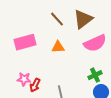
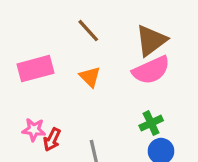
brown triangle: (83, 19) -> (151, 40), moved
orange triangle: (58, 47) -> (90, 77), turned 48

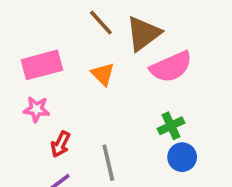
brown triangle: (151, 40) -> (143, 34), moved
pink star: (34, 130) -> (36, 109), moved

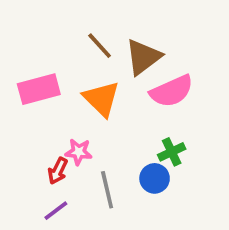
orange triangle: (103, 74) -> (101, 99), size x1.5
pink star: (36, 109) -> (79, 152), moved
blue circle: (182, 157) -> (155, 178), moved

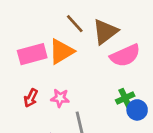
orange triangle: (101, 99) -> (61, 52), moved, turned 44
red arrow: (58, 171) -> (31, 98), moved
blue circle: (155, 178) -> (137, 110), moved

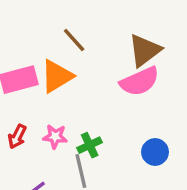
brown triangle: (105, 32) -> (145, 50), moved
green cross: (125, 98) -> (90, 145), moved

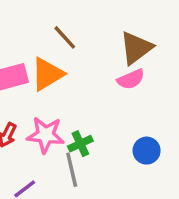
pink semicircle: (140, 81) -> (131, 79), size x0.7
pink star: (55, 136) -> (46, 135), size x1.5

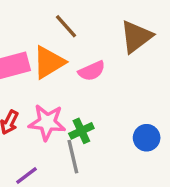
pink semicircle: (131, 79) -> (92, 71), moved

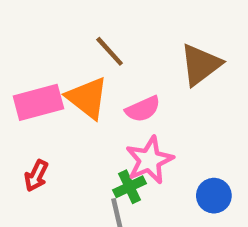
orange triangle: (49, 62) -> (87, 98), turned -51
pink star: (47, 122) -> (149, 160), moved, turned -30

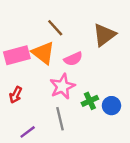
pink star: (149, 160) -> (62, 86), moved
green cross: (130, 187) -> (90, 101), moved

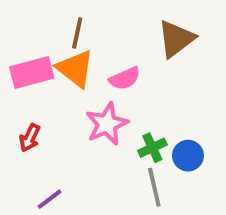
brown line: (55, 28) -> (77, 33), moved, turned 54
gray line: (60, 119) -> (154, 187), moved

